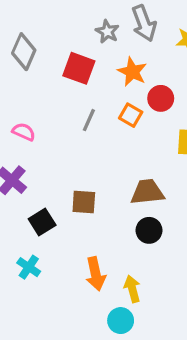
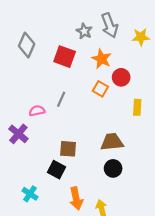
gray line: (89, 120) -> (61, 99), moved
pink semicircle: (24, 132) -> (37, 111), moved, turned -35
black square: (42, 222) -> (57, 170), moved, turned -30

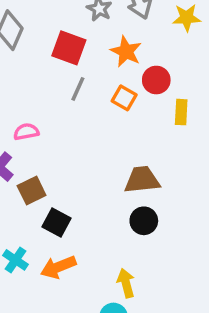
gray line: (61, 99) -> (78, 89), moved
yellow rectangle: (137, 107) -> (181, 112), moved
brown square: (68, 149) -> (32, 190), moved, turned -30
orange arrow: (76, 198) -> (58, 267), moved, turned 80

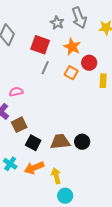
brown trapezoid: (142, 180) -> (60, 142), moved
yellow arrow: (126, 283) -> (56, 176), moved

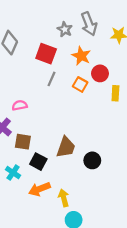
brown square: (19, 125) -> (23, 142), turned 35
brown trapezoid: (60, 142) -> (66, 147), moved, turned 115
cyan cross: (10, 164) -> (13, 173), moved

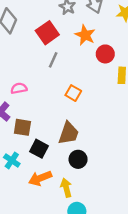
red square: (46, 54) -> (47, 33), turned 35
orange square: (80, 84) -> (73, 93), moved
black circle: (92, 160) -> (78, 159), moved

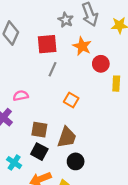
red square: (47, 33) -> (47, 44), turned 30
brown square: (22, 127) -> (39, 130), moved

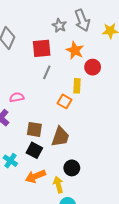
yellow rectangle: (116, 84) -> (77, 86), moved
black circle: (76, 161) -> (72, 168), moved

